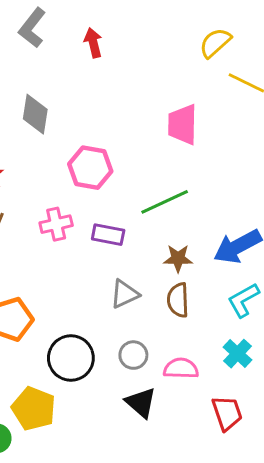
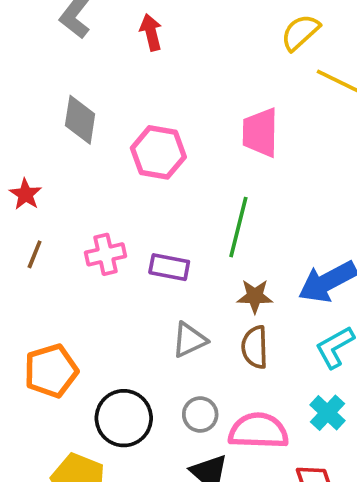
pink hexagon: (90, 168) -> (158, 152), moved
green line: (165, 202) -> (238, 227), turned -51
pink semicircle: (181, 368) -> (258, 431), size x1.4

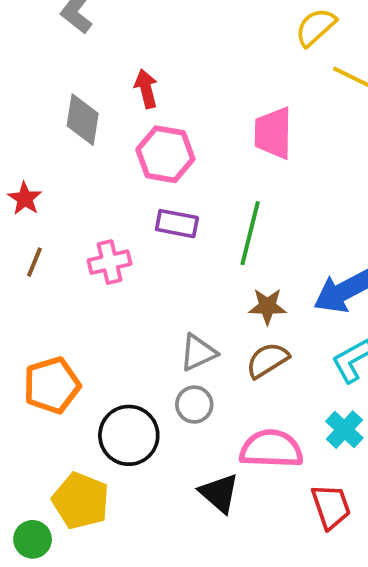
red arrow: (151, 32) -> (146, 89), moved
purple rectangle: (169, 267) -> (177, 224), moved
brown semicircle: (255, 347) -> (267, 360), turned 60
gray circle: (200, 414) -> (194, 405), moved

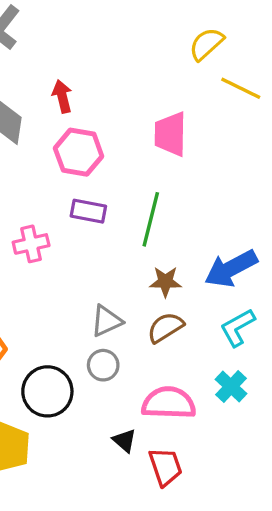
black triangle: (219, 493) -> (124, 441), size x0.7
red trapezoid: (331, 507) -> (165, 467), moved

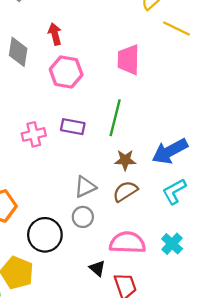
purple rectangle: (88, 211) -> (73, 127), moved
cyan cross: (231, 386) -> (172, 244), moved

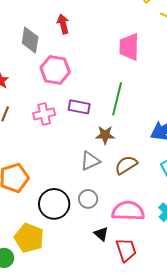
pink hexagon: (66, 72) -> (55, 70), moved
brown star: (125, 160) -> (105, 135), moved
gray circle: (83, 217) -> (88, 199), moved

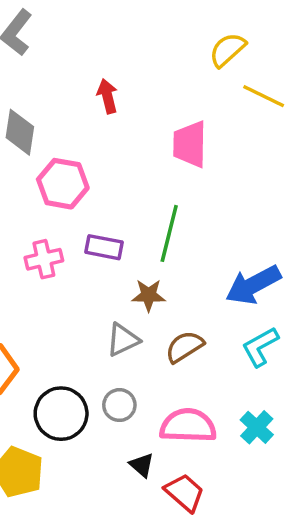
red arrow: (63, 24) -> (107, 96), moved
red trapezoid: (126, 250) -> (185, 493), turned -30

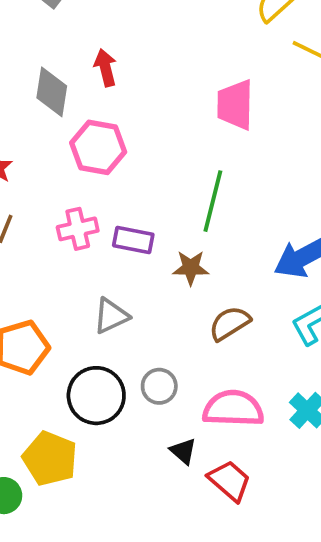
red arrow: (107, 96) -> (105, 68), moved
purple rectangle: (104, 247) -> (133, 240), moved
gray triangle: (123, 340) -> (111, 316), moved

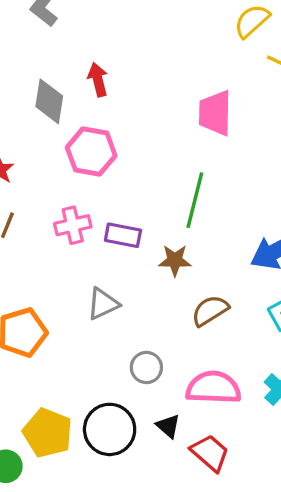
black circle: (96, 396) -> (110, 429), moved

